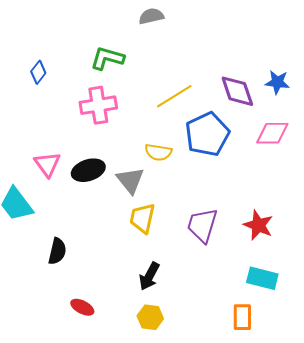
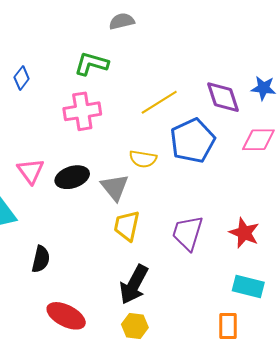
gray semicircle: (151, 16) -> (122, 21), moved
black arrow: (149, 276) -> (134, 284), size x1.4
red ellipse: (82, 307) -> (66, 316), size x1.6

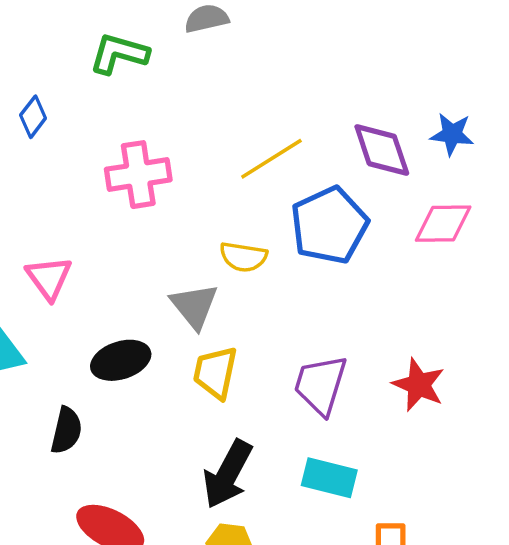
green L-shape: (91, 64) -> (119, 54), moved
black ellipse: (72, 177) -> (121, 360), moved
cyan rectangle: (248, 286) -> (329, 478), moved

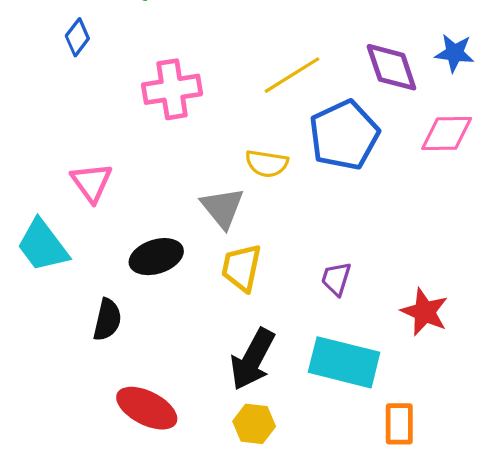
purple trapezoid: (320, 385) -> (336, 279), size x0.6
red star: (419, 385) -> (425, 312), moved
cyan rectangle: (329, 478) -> (344, 362), size x1.4

